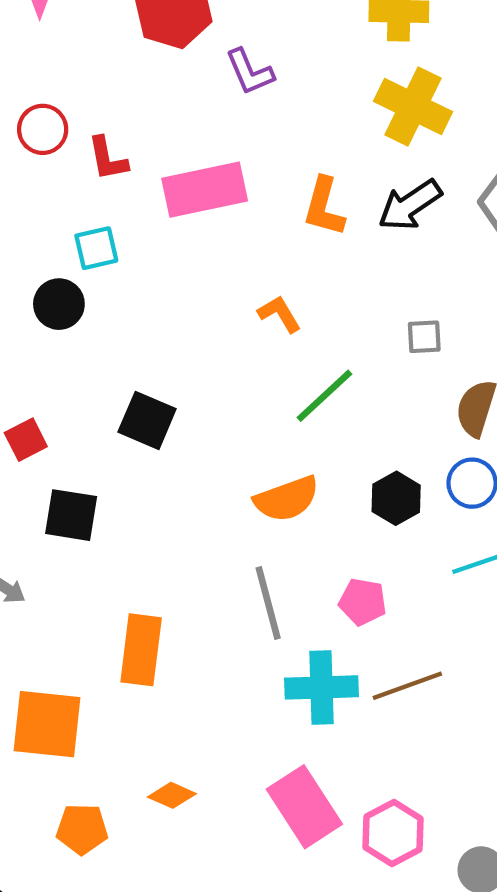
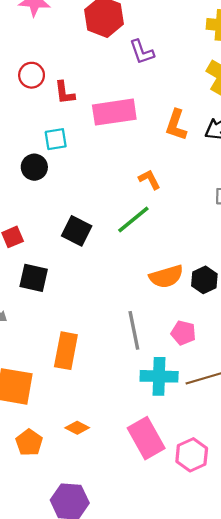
green line: (324, 396) -> (133, 219), moved
orange semicircle: (287, 499) -> (166, 277), moved
orange pentagon: (82, 829) -> (29, 443), turned 30

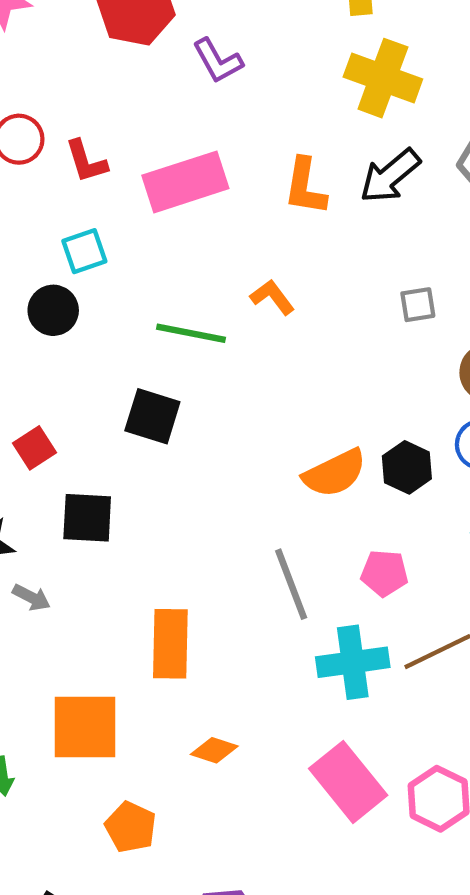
green line: (133, 219) -> (191, 333), moved, turned 60
orange diamond: (77, 428) -> (214, 750), moved

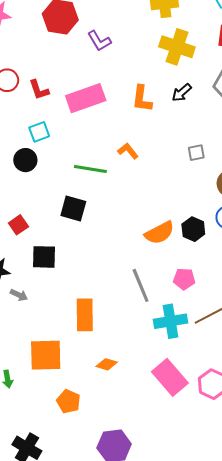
black arrow: (390, 176) -> (182, 93), size x0.7

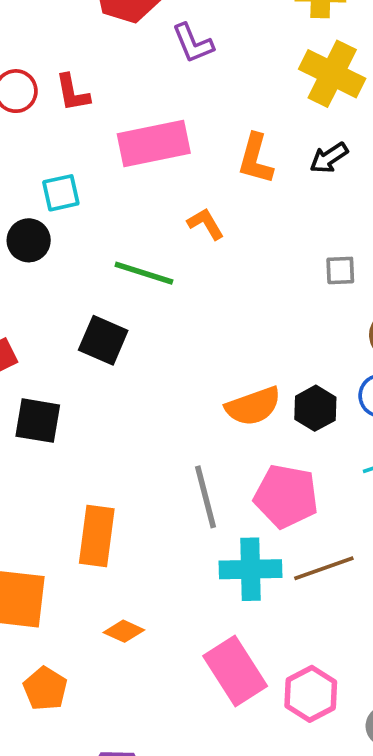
red L-shape: (39, 90) -> (73, 93), moved
orange L-shape: (128, 151) -> (206, 224), moved
pink pentagon: (184, 279) -> (286, 496), size x1.6

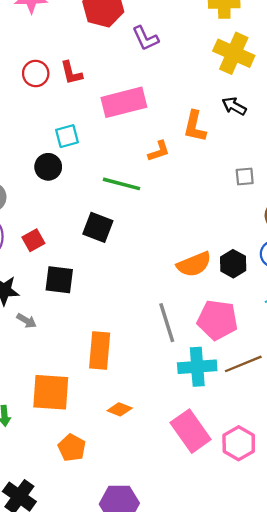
black arrow: (329, 158) -> (234, 106), turned 65
orange L-shape: (255, 159) -> (195, 126), moved
orange L-shape: (206, 224) -> (159, 151), turned 105

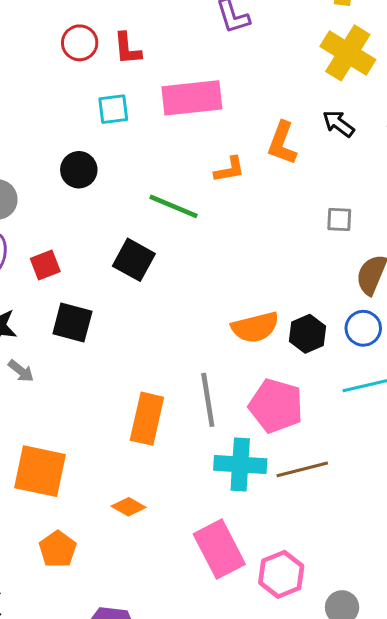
cyan square: (67, 136) -> (113, 109), moved
orange rectangle: (100, 350) -> (147, 419), moved

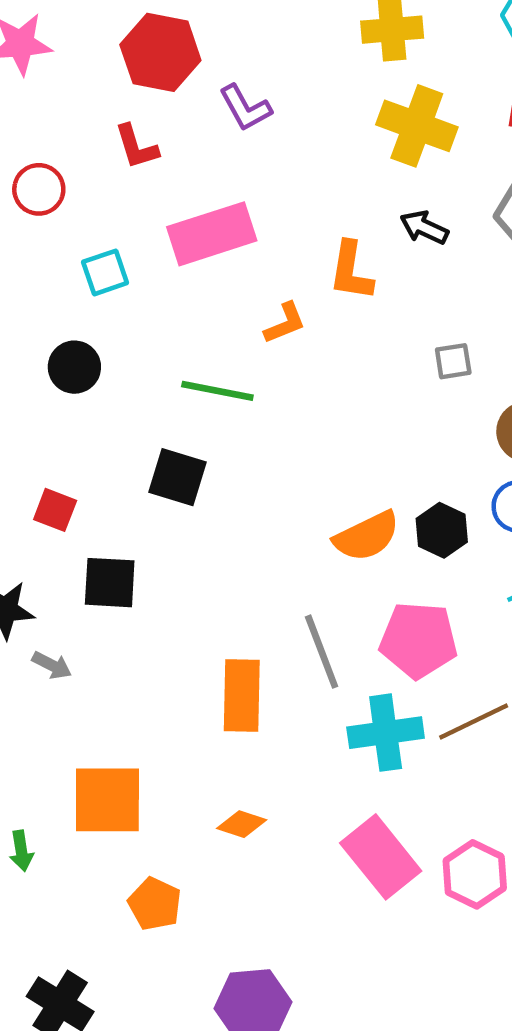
red L-shape: (127, 49) -> (136, 147), moved
red square: (45, 265) -> (55, 510), turned -36

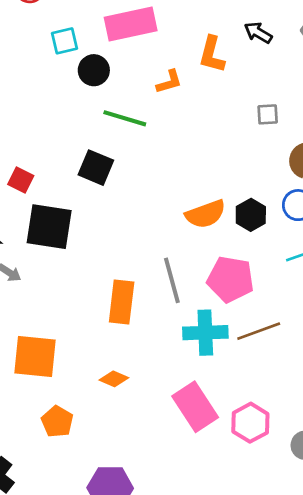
black circle: (74, 367) -> (94, 70), moved
black square: (110, 583) -> (49, 227), size x1.4

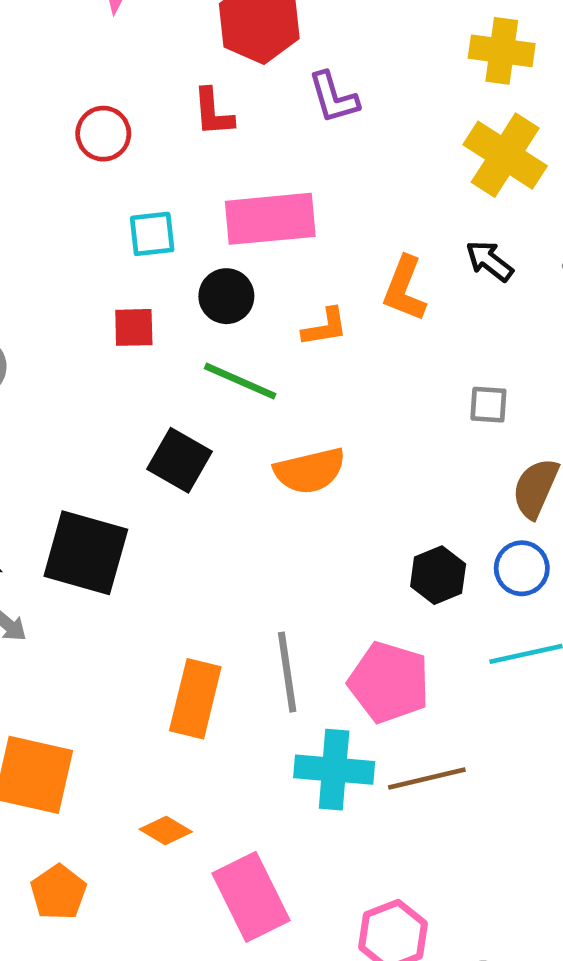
black circle: (94, 70) -> (226, 296), moved
red square: (21, 180) -> (134, 327), moved, turned -35
orange semicircle: (206, 214) -> (310, 471), moved
pink rectangle: (195, 407) -> (251, 897), moved

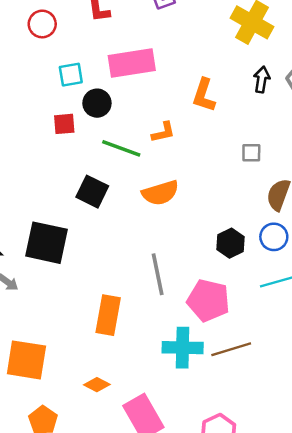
black arrow: (489, 261) -> (262, 80), moved, turned 65
black circle: (226, 296) -> (97, 103), moved
orange L-shape: (325, 327) -> (163, 132), moved
gray line: (287, 672) -> (158, 274), moved

